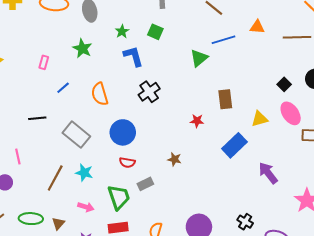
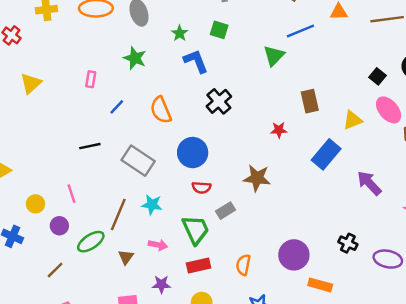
brown star: (175, 159) -> (257, 178), size x1.6
green ellipse: (31, 219) -> (91, 242), moved, turned -30
brown triangle: (58, 223) -> (126, 257), moved

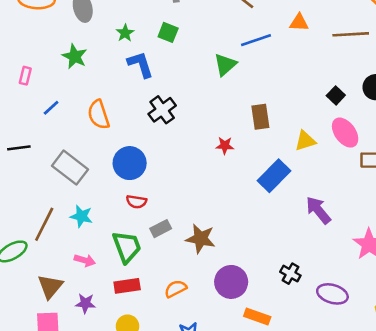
brown star: (257, 178) -> (200, 239), moved
brown triangle: (126, 257) -> (50, 286), moved, size x1.5
orange semicircle: (243, 265) -> (176, 289), turned 48

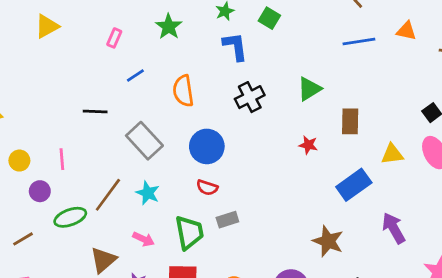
green triangle: (225, 65) -> (309, 89), moved
brown star: (200, 239) -> (328, 241), moved

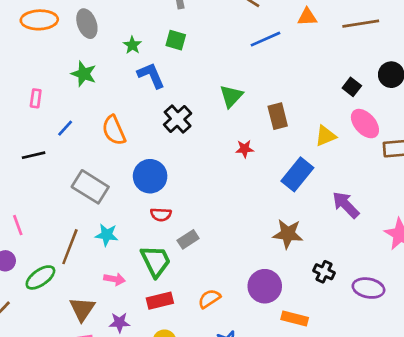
black line: (95, 111) -> (34, 155), moved

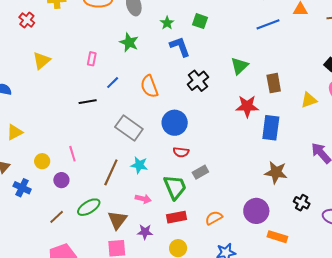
red star: (245, 149) -> (247, 106), size x1.6
blue rectangle: (297, 174) -> (271, 128), moved, turned -35
green ellipse: (40, 277) -> (89, 207), moved

